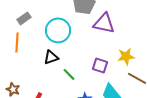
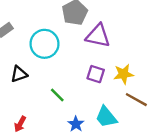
black triangle: (51, 57) -> (19, 74), moved
purple square: (100, 65) -> (96, 74), moved

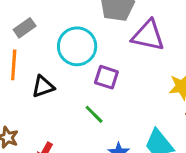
purple square: (96, 74) -> (106, 77), moved

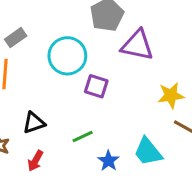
black triangle: (43, 86) -> (34, 123), moved
green line: (94, 114) -> (83, 136), moved, turned -70

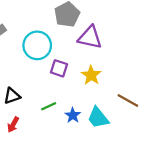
yellow star: (171, 95) -> (91, 75), moved, turned -30
blue star: (108, 161) -> (73, 115), moved

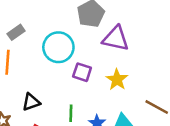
green line: (49, 106) -> (71, 113), turned -63

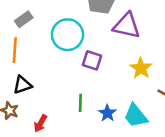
yellow star: (117, 80) -> (141, 68), moved
black triangle: (31, 102) -> (22, 85), moved

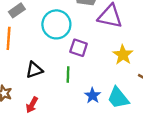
black triangle: (22, 85) -> (34, 70), moved
green line: (80, 103) -> (68, 75), moved

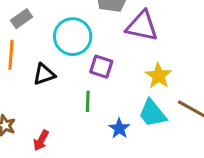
black triangle: (34, 70) -> (44, 74), moved
cyan trapezoid: (118, 98) -> (152, 113), moved

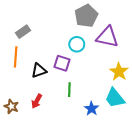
cyan circle: (73, 37) -> (77, 44), moved, size x0.6
purple square: (101, 67) -> (62, 63), moved
red arrow: (41, 140) -> (37, 101), moved

